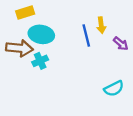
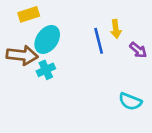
cyan ellipse: (41, 34) -> (47, 39), turned -65
cyan semicircle: (114, 89) -> (130, 101), turned 48

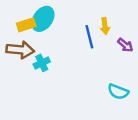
yellow rectangle: (29, 14) -> (26, 25), moved
cyan ellipse: (47, 39) -> (43, 19), moved

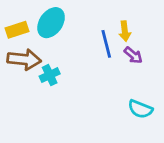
yellow rectangle: (26, 25) -> (17, 30), moved
purple arrow: (125, 45) -> (133, 55), moved

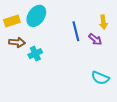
yellow arrow: (125, 31) -> (103, 22), moved
brown arrow: (24, 59) -> (17, 42), size x0.7

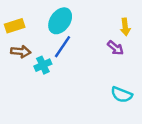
cyan ellipse: (36, 16) -> (60, 21), moved
blue line: (76, 31) -> (63, 47), moved, turned 48

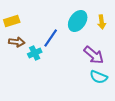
cyan ellipse: (60, 21) -> (78, 21), moved
purple arrow: (115, 48) -> (94, 55), moved, size x1.5

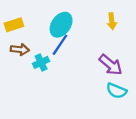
cyan ellipse: (78, 21) -> (61, 25), moved
yellow arrow: (102, 22) -> (112, 21), moved

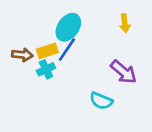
yellow rectangle: (14, 25) -> (47, 51), moved
cyan semicircle: (117, 91) -> (101, 101), moved

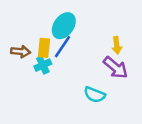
yellow arrow: (125, 23) -> (117, 45), moved
yellow rectangle: (47, 51) -> (44, 48), turned -66

